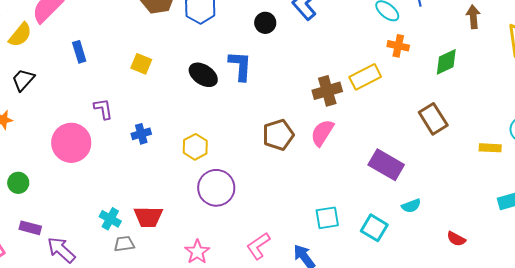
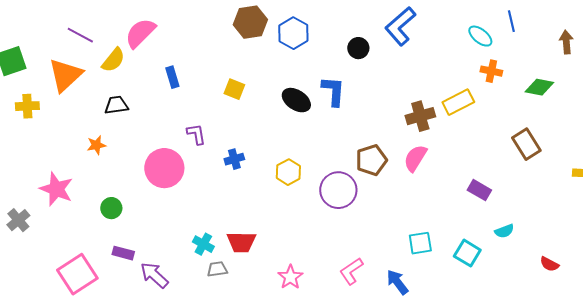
green diamond: (446, 62) -> (539, 87), turned 36
black trapezoid: (23, 80) -> (116, 105), turned 40
purple rectangle: (386, 165) -> (479, 190), size x0.7
purple circle: (216, 188) -> (338, 190), moved

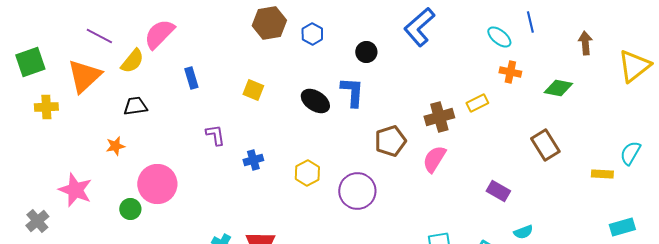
blue hexagon: (293, 33) -> (312, 34), size x0.7
black circle: (358, 48) -> (366, 52), moved
yellow rectangle: (458, 102) -> (477, 103), size x0.7
brown pentagon: (371, 160) -> (390, 141), moved
pink circle: (164, 168) -> (157, 184), moved

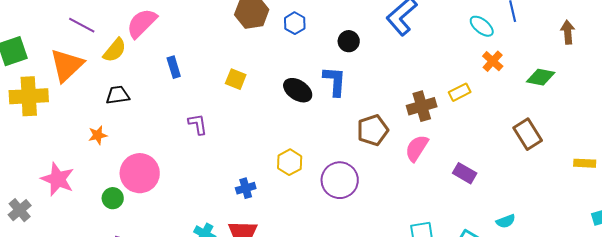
orange cross: (510, 72) -> (493, 61), turned 30
yellow cross: (46, 107) -> (29, 96), size x1.6
blue cross: (253, 160) -> (246, 188), moved
purple rectangle: (498, 191) -> (465, 173), moved

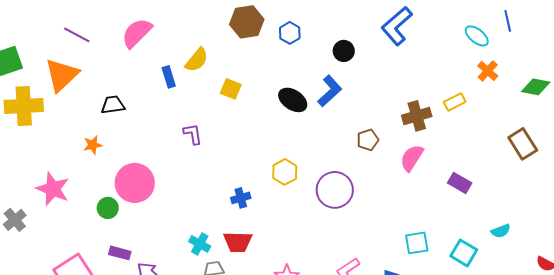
yellow semicircle: (115, 50) -> (197, 60), moved
blue L-shape: (335, 81) -> (330, 91), turned 44
brown pentagon: (373, 130) -> (368, 140), size x0.7

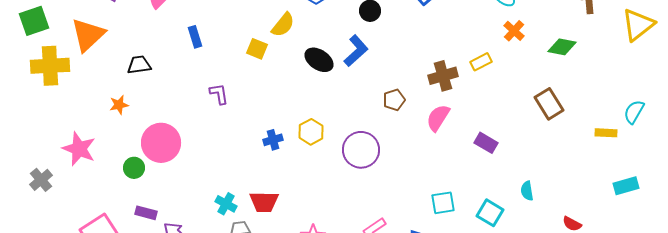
yellow semicircle: (197, 60) -> (283, 25), moved
blue cross: (241, 198) -> (273, 140), moved
cyan semicircle: (501, 231) -> (527, 191), turned 102

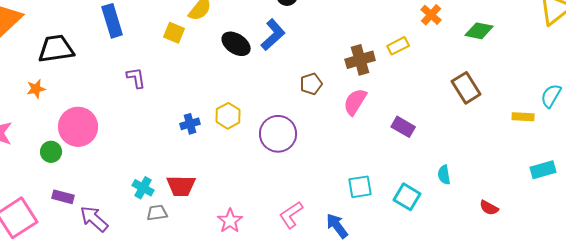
blue rectangle: (195, 37) -> (112, 21), size x1.5
black trapezoid: (139, 65) -> (56, 49), size x1.5

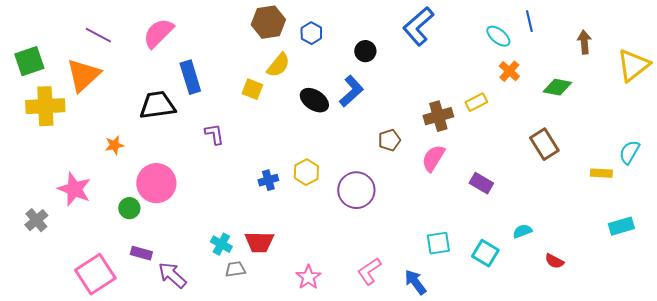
black trapezoid: (56, 49) -> (157, 105), moved
cyan semicircle: (444, 175) -> (522, 231), turned 78
red semicircle: (489, 208) -> (554, 261), moved

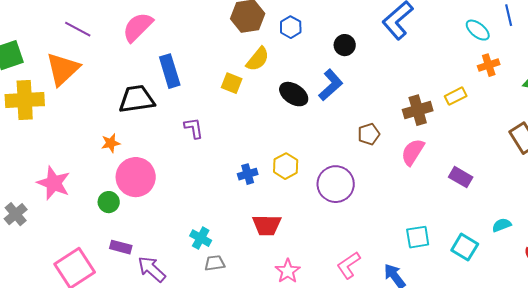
orange cross: (509, 71) -> (489, 65), turned 30
orange star: (114, 145) -> (111, 143), moved
red trapezoid: (259, 242) -> (267, 225), moved

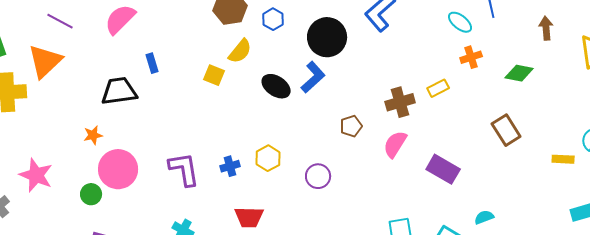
black circle: (345, 45) -> (327, 37), size x1.8
blue rectangle: (170, 71) -> (152, 63), size x0.6
purple L-shape: (194, 128) -> (184, 169), moved, size x1.6
purple rectangle: (461, 177) -> (443, 169), size x1.4
purple circle: (336, 184) -> (318, 176), size x0.7

